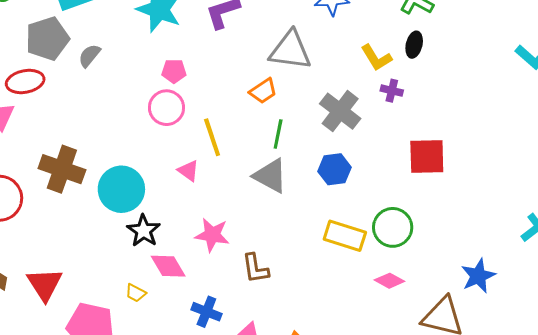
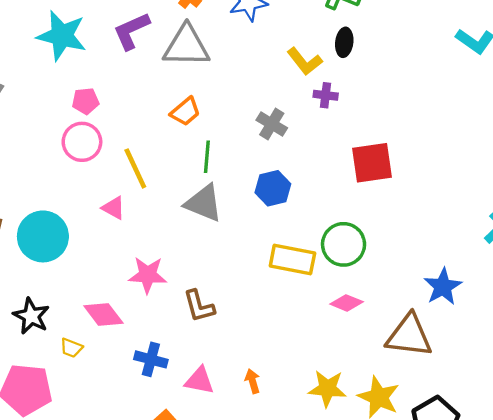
gray triangle: (290, 50) -> (186, 46), moved
gray cross: (340, 111) -> (272, 124), size x0.7
black star: (144, 231) -> (31, 316), moved

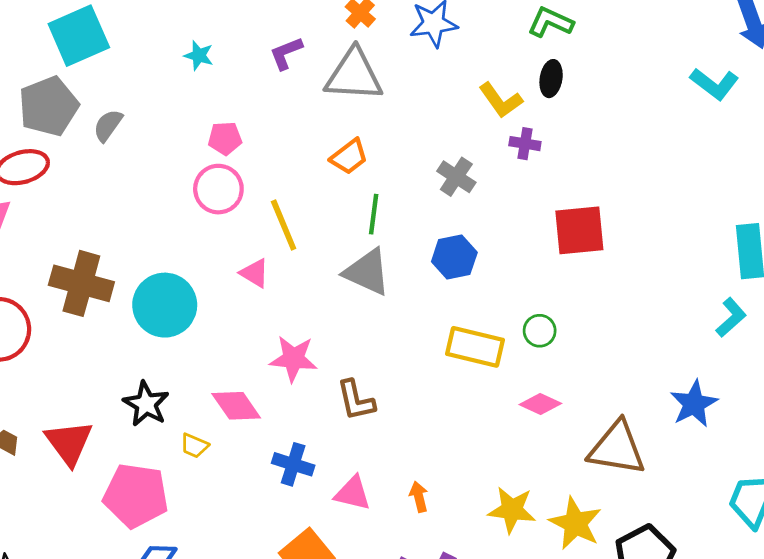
purple L-shape: (131, 31) -> (286, 53), size x0.7
cyan star: (62, 36) -> (199, 55), size x0.5
green circle: (344, 244) -> (540, 331), size x0.6
blue star: (443, 287) -> (694, 404), moved

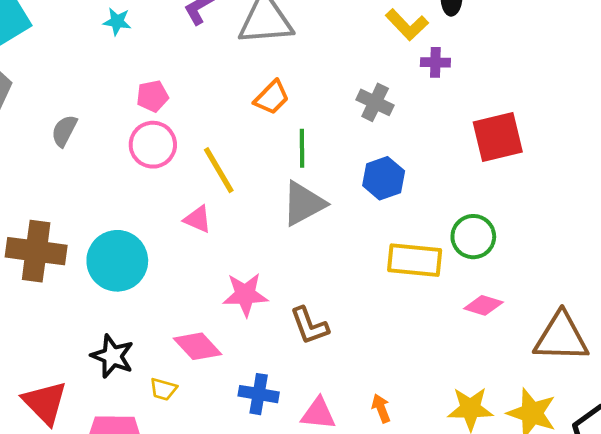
gray semicircle: (108, 125) -> (64, 131), moved
gray triangle: (367, 272) -> (303, 204), turned -45
green circle: (540, 331) -> (473, 237), size x1.4

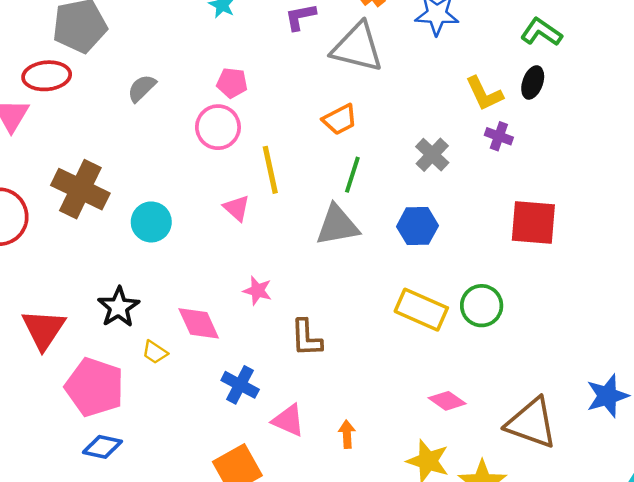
cyan circle: (117, 261) -> (151, 222), size x0.7
pink star: (245, 295) -> (257, 291), size x0.7
pink diamond: (483, 305) -> (447, 401), moved

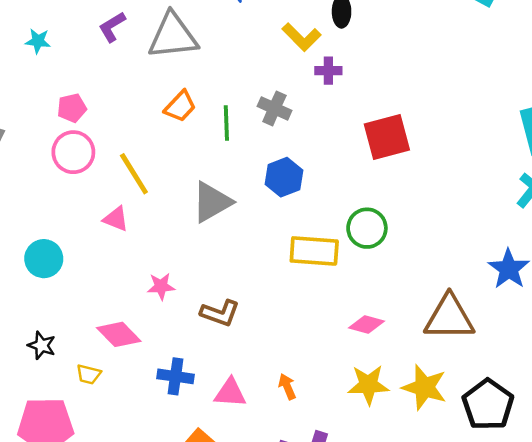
green line: (352, 175) -> (226, 123), moved
black star: (119, 307) -> (42, 345), size x0.7
brown L-shape: (306, 338) -> (220, 313), turned -48

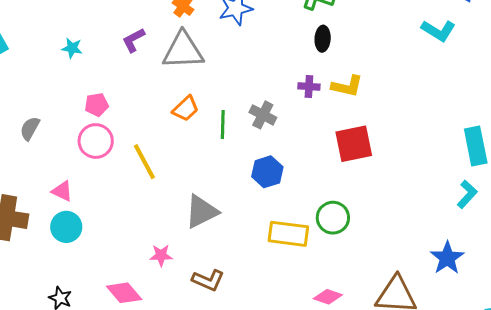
yellow L-shape: (302, 37) -> (347, 86), moved, turned -36
gray triangle: (212, 202) -> (201, 211), moved
pink triangle: (116, 219) -> (62, 191), moved

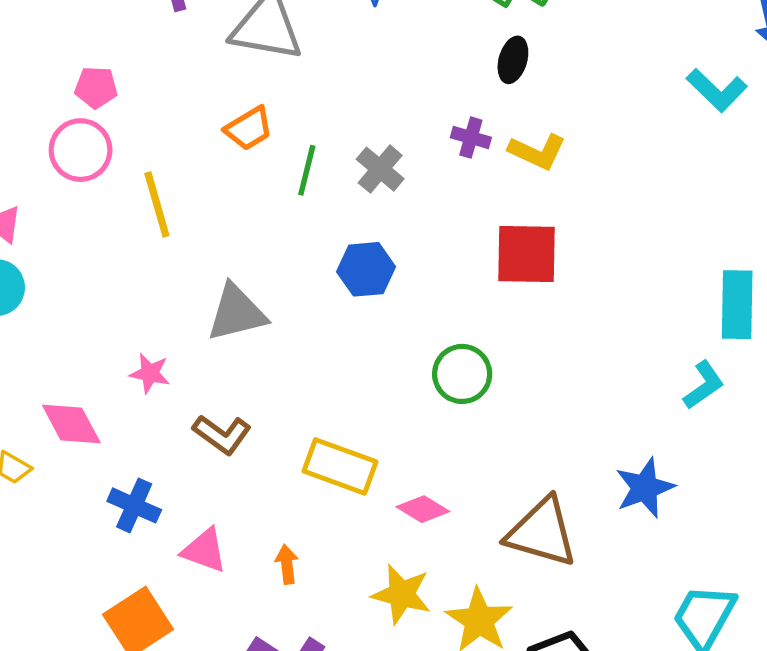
yellow rectangle: (288, 234) -> (340, 466), moved

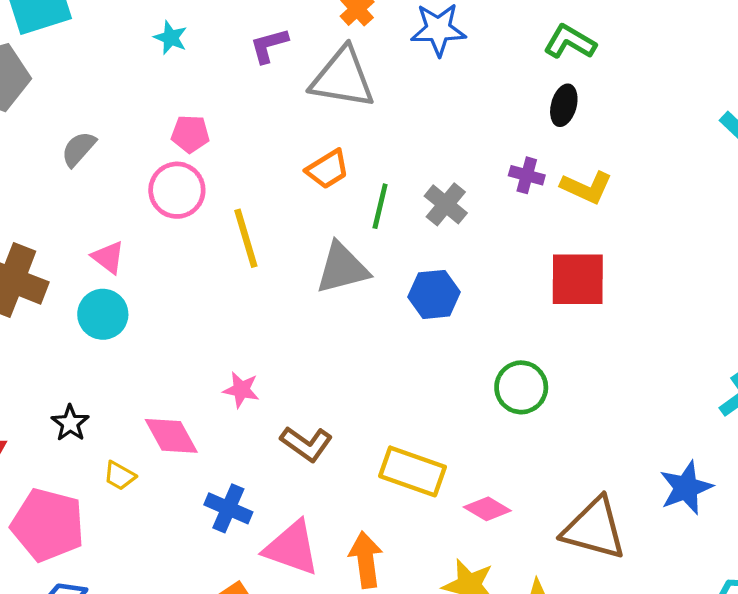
gray triangle: (237, 313) -> (342, 268), moved
pink triangle: (204, 550) -> (292, 548), size x1.4
orange arrow: (287, 564) -> (366, 560), size x1.6

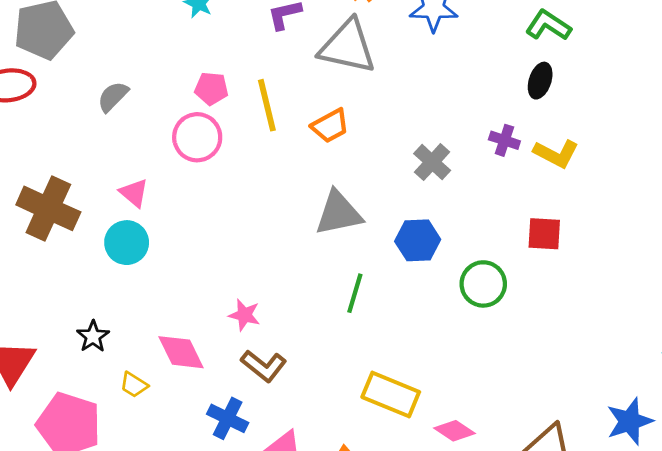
green line: (380, 206) -> (355, 293), moved
yellow line: (246, 238) -> (267, 105), moved
red square: (578, 279) -> (544, 234), size x0.7
green circle: (521, 387) -> (483, 284), moved
brown L-shape: (306, 444) -> (264, 366), moved

